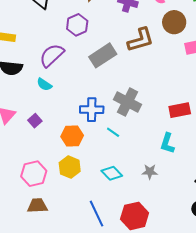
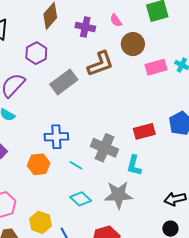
gray cross: (128, 102) -> (104, 148), moved
cyan line: (113, 132) -> (76, 165), moved
yellow hexagon: (70, 167) -> (40, 222), moved
gray star: (150, 172) -> (118, 195), size x1.8

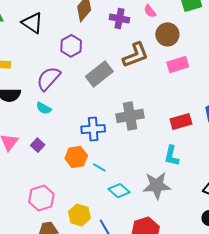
pink rectangle: (156, 67) -> (178, 65), moved
gray cross: (104, 148) -> (130, 116), moved, turned -32
cyan line: (76, 165) -> (99, 168), moved

